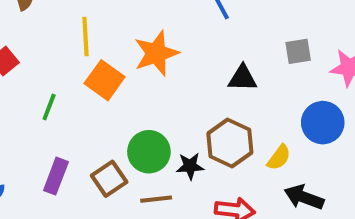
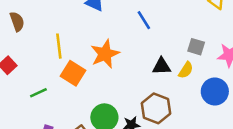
gray square: (298, 51) -> (196, 47), turned 30
green line: (49, 107) -> (38, 93), turned 48
yellow semicircle: (279, 157) -> (186, 70), moved

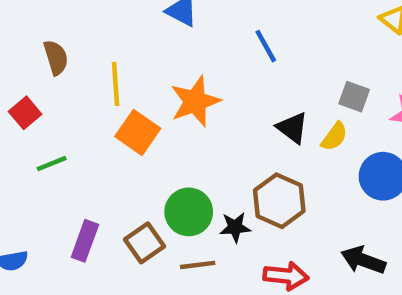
brown semicircle: (17, 22) -> (56, 57), moved
black triangle: (161, 66) -> (292, 128), turned 36
green line: (38, 93) -> (52, 164), moved

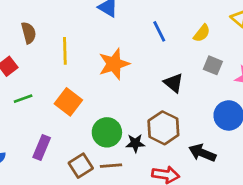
orange square: (138, 132) -> (68, 102), moved
yellow semicircle: (334, 137) -> (202, 33), moved
brown square: (145, 243) -> (81, 166), moved
black arrow: (363, 260) -> (202, 153), moved

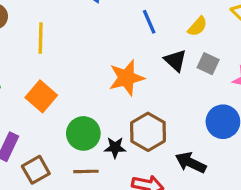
orange star: (114, 64) -> (126, 78), moved
black triangle: (174, 83) -> (175, 60), moved
brown square: (81, 166) -> (36, 170), moved

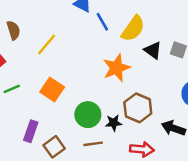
blue line: (149, 22) -> (102, 22), moved
yellow semicircle: (197, 26) -> (133, 29), moved, size x1.6
yellow line: (41, 38) -> (47, 44), turned 45

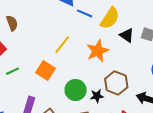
blue line: (102, 22) -> (85, 13), turned -35
yellow line: (47, 44) -> (62, 45), moved

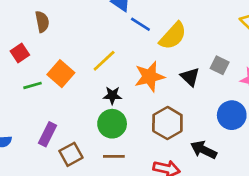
black triangle: (127, 35) -> (190, 77), moved
orange square: (45, 71) -> (61, 74), moved
black star: (97, 96) -> (112, 95), moved

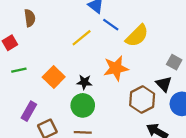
yellow line: (104, 61) -> (82, 38), moved
orange square: (61, 74) -> (54, 77), moved
black triangle: (190, 77) -> (164, 84), moved
brown hexagon: (167, 123) -> (142, 100), moved

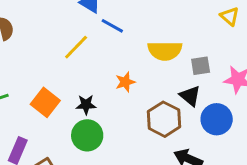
yellow semicircle: (137, 36) -> (165, 51), moved, turned 50
gray square: (174, 62) -> (201, 66), turned -32
orange star: (116, 68) -> (125, 82), size x0.6

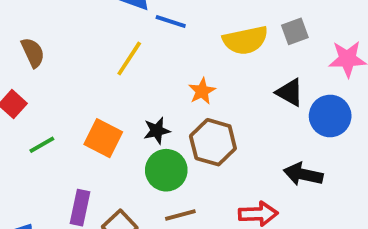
gray square: (201, 66) -> (295, 31), moved
brown hexagon: (164, 119) -> (213, 142), moved

